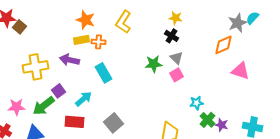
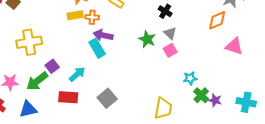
purple arrow: (70, 60) -> (103, 35), moved
green star: (154, 64) -> (147, 39), turned 30

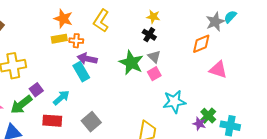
green star: (147, 39) -> (131, 63), size x1.4
cyan star: (190, 78) -> (174, 102), size x1.6
green cross: (201, 95) -> (208, 116), moved

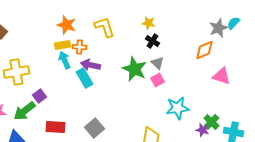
yellow star: (153, 17) -> (148, 23), moved
yellow L-shape: (101, 21) -> (104, 27), turned 130
cyan arrow: (61, 98) -> (64, 60), moved, turned -72

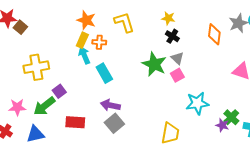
yellow rectangle: (62, 45) -> (82, 40), turned -56
orange diamond: (204, 50) -> (214, 34), moved, turned -60
purple arrow: (90, 65) -> (110, 105), moved

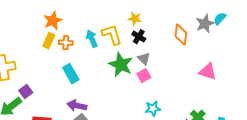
orange star: (86, 20) -> (53, 21), turned 30
yellow L-shape: (124, 22) -> (112, 35), moved
cyan arrow: (84, 55) -> (92, 39), moved
cyan star: (197, 103) -> (153, 109), moved, size x0.7

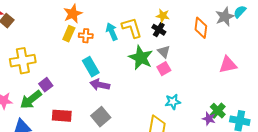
yellow star: (135, 19) -> (163, 16), moved
pink triangle: (208, 72) -> (228, 65), turned -30
purple arrow: (77, 106) -> (100, 85), moved

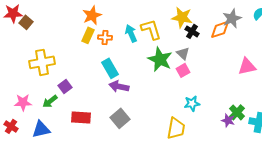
yellow star: (163, 16) -> (182, 17), size x1.5
gray star: (225, 17) -> (232, 18), moved
orange diamond: (201, 28) -> (220, 29), turned 65
black cross: (159, 30) -> (192, 31), moved
green arrow: (31, 100) -> (50, 101), size x0.7

